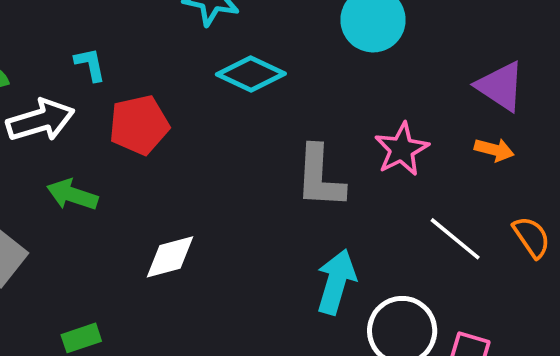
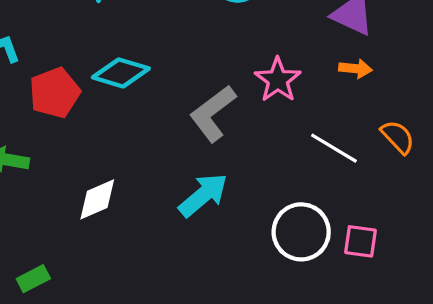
cyan diamond: (251, 74) -> (121, 73), moved
gray L-shape: (320, 177) -> (213, 113), turned 58
cyan arrow: (336, 282) -> (203, 195), moved, turned 42

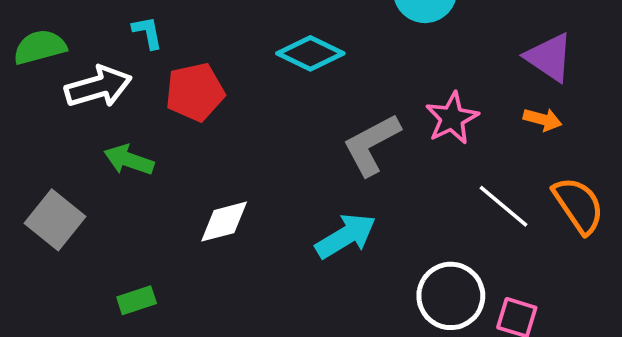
cyan diamond: (121, 73) -> (310, 53), moved
orange semicircle: (398, 137) -> (578, 205), size x1.4

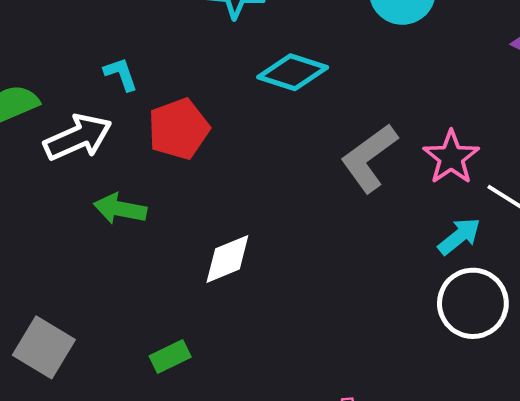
pink star: (452, 118) -> (451, 157), moved
gray square: (55, 220) -> (44, 347), moved
cyan arrow: (346, 236) -> (459, 236), moved, size x0.7
green rectangle: (137, 300) -> (170, 357), moved

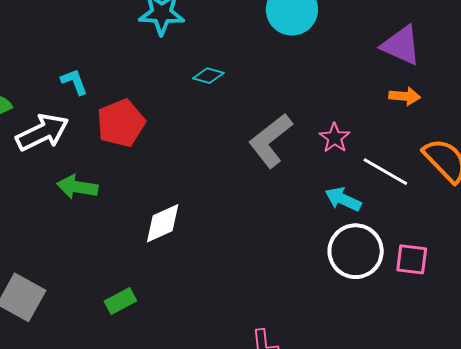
cyan diamond: (293, 72) -> (208, 76), size x0.6
pink star: (451, 157) -> (335, 138), size x0.7
cyan arrow: (459, 236) -> (343, 199), turned -114

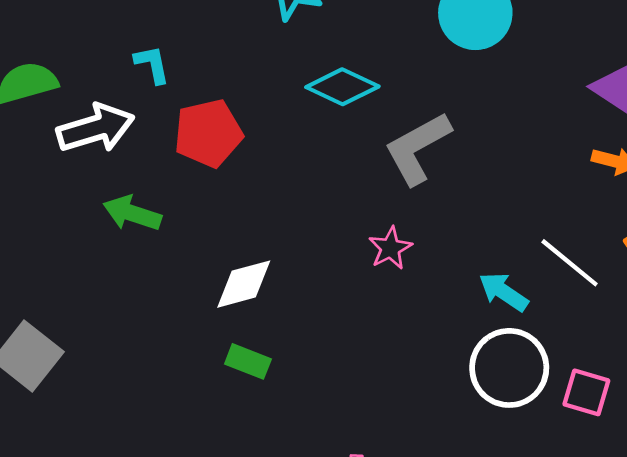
cyan diamond: (208, 76) -> (342, 87), size x1.6
pink star: (335, 138) -> (390, 248), moved
gray L-shape: (271, 140) -> (418, 148), moved
green rectangle: (120, 301) -> (248, 361), moved, turned 40

